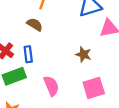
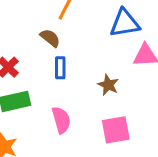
blue rectangle: (28, 54) -> (60, 68), moved

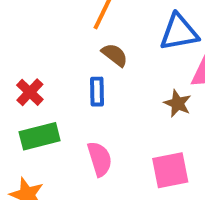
brown semicircle: (50, 38) -> (115, 55), moved
brown star: (108, 85) -> (178, 103), moved

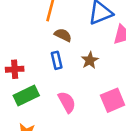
red cross: (30, 92) -> (15, 69), turned -36
brown star: (178, 103) -> (90, 60), moved, turned 30

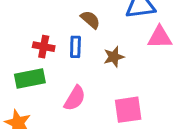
red cross: (15, 69) -> (44, 47), moved
pink semicircle: (67, 102) -> (75, 98), turned 45

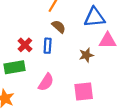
red cross: (44, 47) -> (25, 45), turned 32
brown star: (114, 57) -> (86, 55), moved

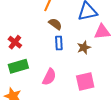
red cross: (25, 45) -> (15, 42), moved
blue rectangle: (48, 46) -> (59, 43), moved

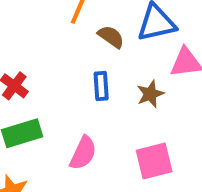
brown semicircle: (55, 24) -> (111, 37), moved

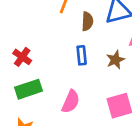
brown semicircle: (111, 37) -> (87, 21), turned 60

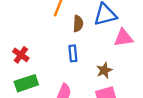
brown star: (115, 60) -> (104, 70), moved

